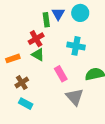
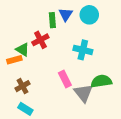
green triangle: (38, 55) -> (23, 49), moved
gray triangle: (75, 97) -> (83, 93), moved

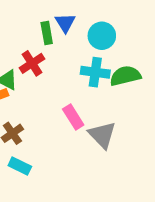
cyan circle: (89, 15) -> (102, 36), moved
green semicircle: (101, 81) -> (125, 76), moved

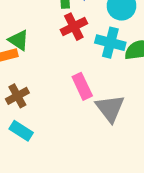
red cross: (32, 63) -> (74, 27), moved

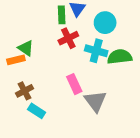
cyan rectangle: (21, 131) -> (37, 111), moved

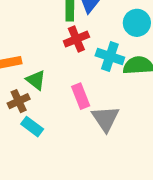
cyan circle: (105, 23) -> (137, 23), moved
green triangle: (26, 48) -> (36, 80), moved

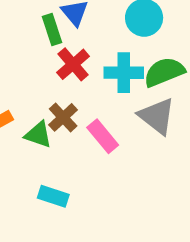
brown cross: (19, 101) -> (63, 117), moved
gray triangle: (105, 119) -> (157, 116), moved

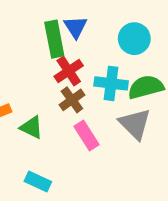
green rectangle: (52, 30) -> (54, 39), size x1.4
brown cross: (63, 117) -> (72, 100), moved

